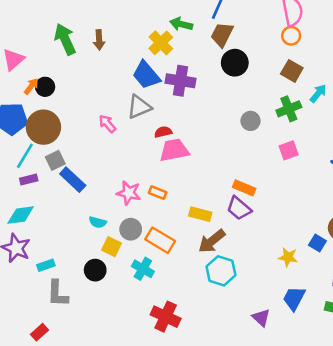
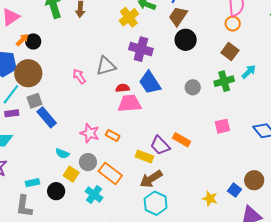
blue trapezoid: (146, 75) -> (150, 83), moved
pink square: (289, 150) -> (222, 126), moved
purple trapezoid: (239, 208) -> (160, 145), moved
cyan rectangle: (46, 265) -> (33, 183), moved

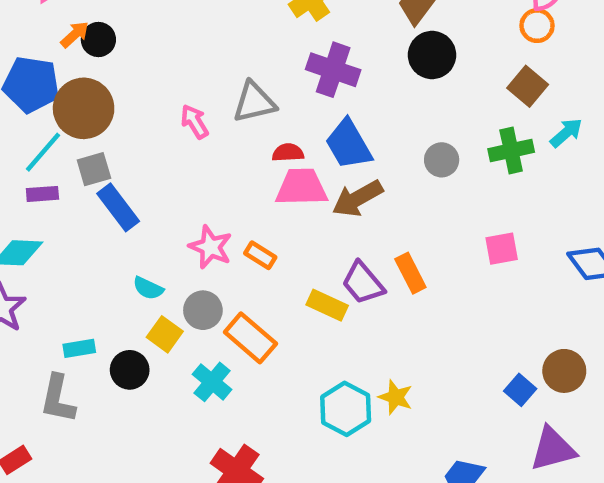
orange rectangle: (181, 140) -> (410, 273), turned 30
brown arrow: (151, 179) -> (358, 198), moved
yellow star: (210, 199) -> (396, 397), moved

